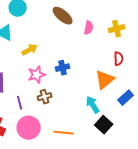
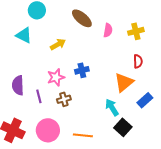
yellow arrow: (30, 50) -> (58, 44), moved
purple line: (20, 103) -> (39, 96), moved

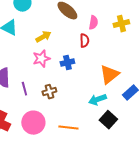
red semicircle: (138, 61) -> (84, 41), moved
pink star: (56, 77) -> (41, 59), moved
cyan arrow: (112, 107) -> (97, 100), turned -78

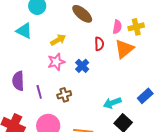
pink semicircle: (93, 23) -> (117, 27), moved
blue cross: (67, 63) -> (82, 66), turned -32
orange triangle: (109, 75) -> (124, 49), moved

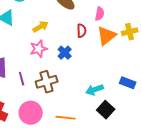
yellow cross: (136, 27) -> (130, 32), moved
brown cross: (64, 95) -> (47, 82), size x1.5
blue rectangle: (145, 96) -> (128, 83), turned 63

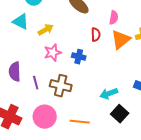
yellow arrow: (41, 27) -> (46, 30), moved
blue cross: (65, 53) -> (79, 57), turned -32
brown cross: (47, 82) -> (61, 86), turned 30

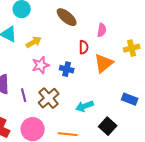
orange triangle: (121, 40) -> (104, 63), moved
brown cross: (61, 86) -> (49, 98), turned 35
cyan arrow: (109, 94) -> (85, 106), moved

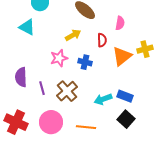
yellow arrow: (34, 42) -> (73, 35), moved
yellow cross: (132, 48) -> (145, 49), moved
blue rectangle: (130, 99) -> (125, 96), moved

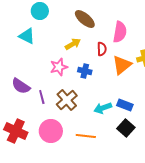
pink semicircle: (120, 23) -> (120, 32), size x1.5
purple semicircle: (21, 77) -> (21, 86), turned -54

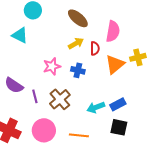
yellow arrow: (73, 44) -> (76, 43), moved
blue rectangle: (125, 105) -> (118, 104), turned -49
black square: (126, 128) -> (119, 127), turned -30

